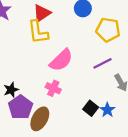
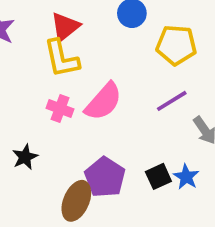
pink cross: (53, 88) -> (60, 109), moved
purple pentagon: (20, 107) -> (105, 177), moved
black square: (91, 108) -> (158, 176), turned 32

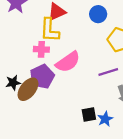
pink cross: (60, 109) -> (41, 49), moved, turned -32
purple pentagon: (105, 177) -> (42, 76), moved
brown ellipse: (76, 201) -> (28, 89), moved

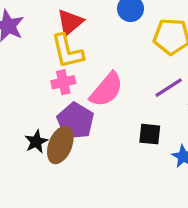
black square: (89, 115) -> (150, 134), moved, turned 32

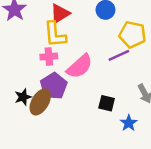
purple line: (169, 88) -> (119, 55), moved

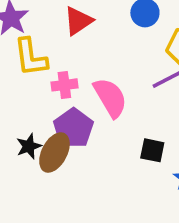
yellow L-shape: (55, 34) -> (31, 57), moved
pink semicircle: (80, 66) -> (110, 98), turned -76

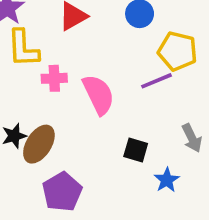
purple pentagon: (73, 128) -> (62, 192), moved

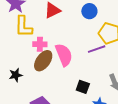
brown ellipse: (39, 144) -> (43, 61), moved

